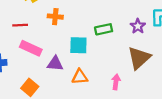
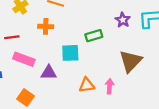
purple star: (138, 26) -> (123, 20), moved
orange triangle: (80, 77) -> (87, 85), moved

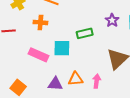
pink rectangle: (24, 59) -> (38, 55), moved
purple triangle: (49, 73) -> (55, 84), moved

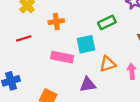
orange triangle: (76, 79) -> (108, 64), moved

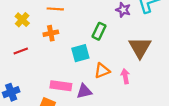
green rectangle: (107, 22) -> (99, 31), turned -35
pink rectangle: (62, 57) -> (61, 86), moved

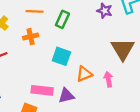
green rectangle: (99, 31) -> (62, 19), moved
cyan square: (80, 53) -> (61, 56), turned 36

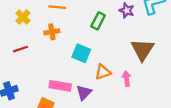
green rectangle: (62, 19) -> (98, 21), moved
purple triangle: (66, 96) -> (84, 92), turned -35

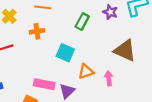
brown triangle: (142, 50) -> (125, 50), turned -40

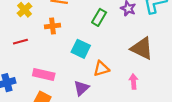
pink arrow: (109, 78) -> (134, 81), moved
pink rectangle: (44, 84) -> (44, 74), moved

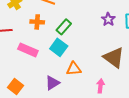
green rectangle: (99, 17) -> (64, 27), moved
pink rectangle: (44, 74) -> (28, 50), moved

